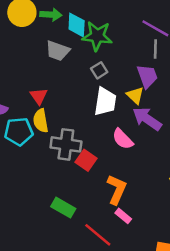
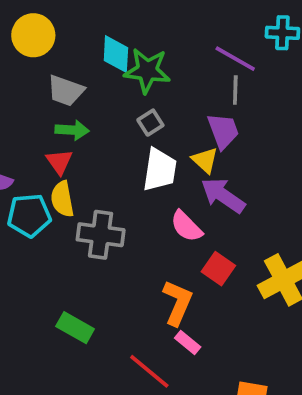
green arrow: (51, 15) -> (72, 130), moved
gray trapezoid: (58, 51) -> (66, 91), moved
red square: (86, 160) -> (218, 269), moved
green rectangle: (63, 208) -> (75, 328), moved

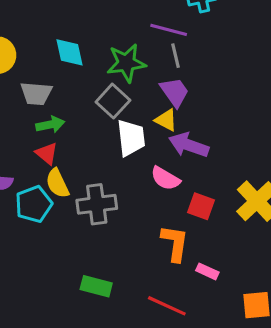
green star: (147, 71) -> (126, 63), moved
gray square: (150, 123) -> (113, 101), size x1.5
pink rectangle: (188, 343) -> (207, 271), moved

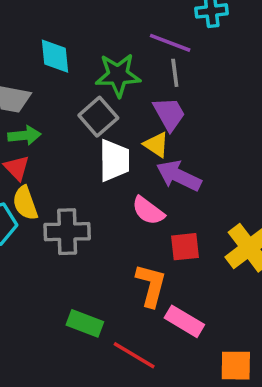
red square: (201, 206) -> (185, 247), turned -32
pink rectangle: (207, 271) -> (184, 321), size x1.5
green rectangle: (96, 286) -> (85, 323), moved

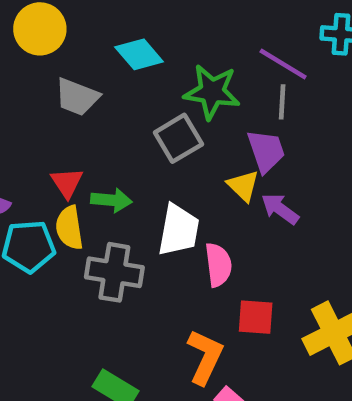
cyan diamond: (55, 56) -> (139, 54), turned -45
green arrow: (24, 135) -> (111, 200), moved
white trapezoid: (114, 160) -> (179, 230), moved
purple arrow: (179, 176) -> (280, 209), moved, size x0.7
pink semicircle: (148, 211) -> (218, 265), turned -144

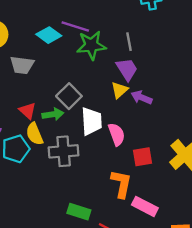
purple line: (283, 64) -> (75, 27), moved
gray square: (178, 138) -> (69, 96), moved
yellow triangle: (243, 186) -> (119, 90), turned 48

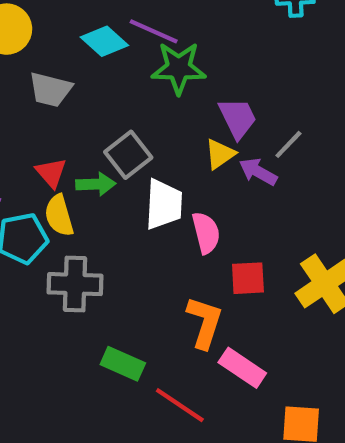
gray line: (129, 42) -> (288, 144), moved, turned 48
gray cross: (64, 151) -> (75, 284), moved

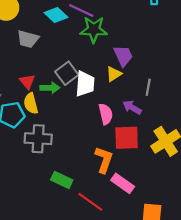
gray line: (288, 144) -> (148, 87), moved, turned -35
purple arrow: (258, 172) -> (132, 107), moved
white trapezoid: (164, 204) -> (85, 84), moved
red square: (248, 278) -> (127, 138), size x1.4

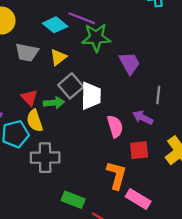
yellow triangle: (114, 74) -> (58, 57), moved
red square: (127, 138) -> (139, 150), size x0.7

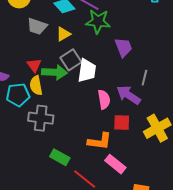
green arrow: (54, 103) -> (54, 72), size x1.4
purple arrow: (143, 117) -> (129, 95), size x1.4
orange L-shape: (117, 175) -> (100, 141), turned 75

